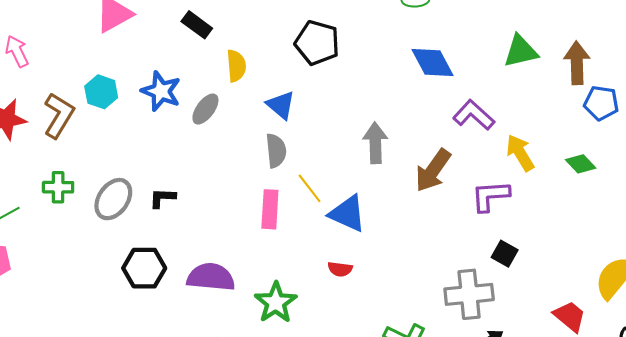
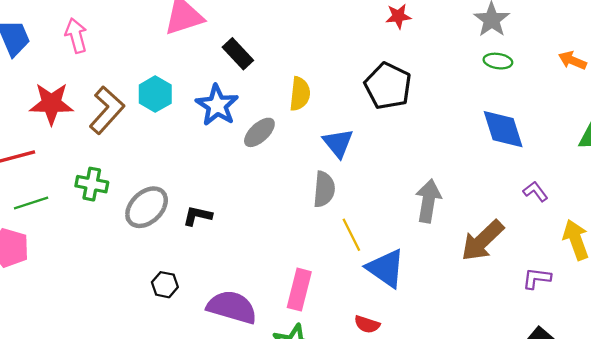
black rectangle: (197, 25) -> (238, 54), moved
purple L-shape: (474, 115) -> (535, 191), size x0.6
purple L-shape: (490, 196) -> (537, 278), size x0.7
pink rectangle: (270, 209) -> (299, 290), moved
black hexagon: (144, 268) -> (165, 285), size x0.6

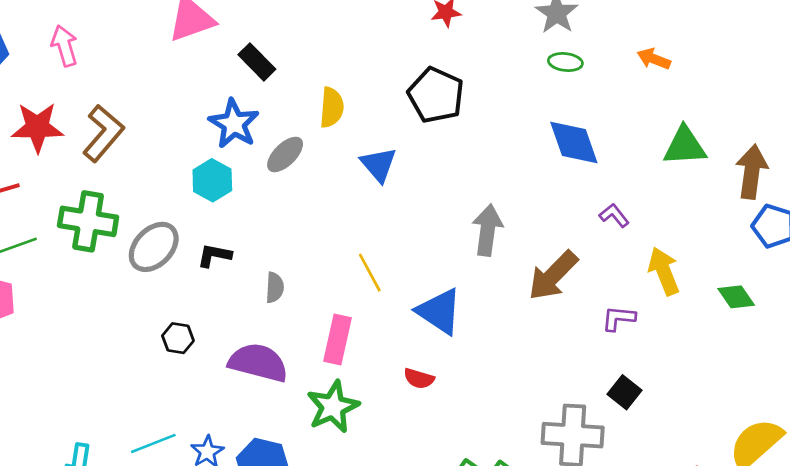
cyan hexagon: (155, 94) -> (212, 180), moved
green cross: (92, 184) -> (88, 221), size x1.5
gray semicircle: (324, 189) -> (275, 288), moved, size x0.7
yellow line: (351, 235) -> (370, 273), moved

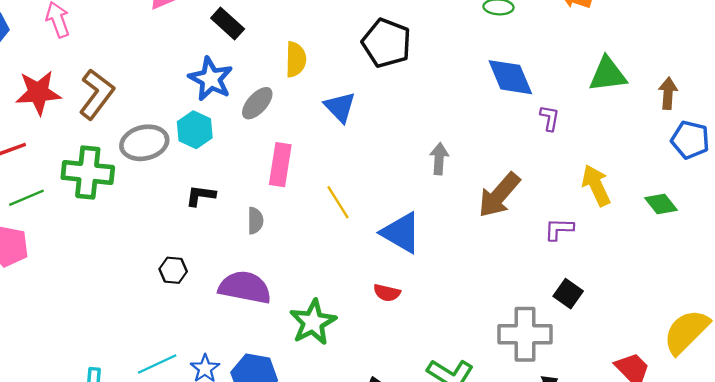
brown arrow: (752, 172) -> (668, 93), size x0.7
purple L-shape: (614, 215) -> (550, 118), moved, turned 52
gray arrow: (487, 230) -> (439, 159), size x0.7
gray ellipse: (154, 247) -> (144, 143), moved, turned 36
pink rectangle: (338, 340) -> (280, 165), moved

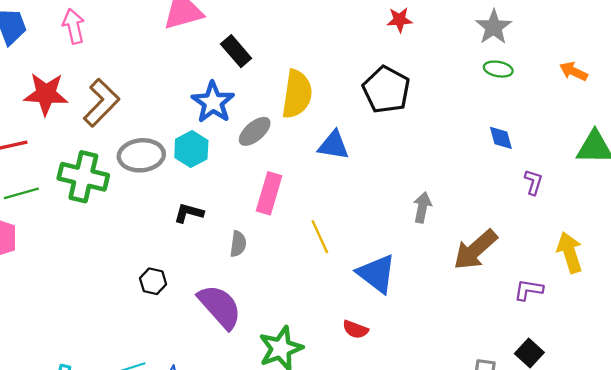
yellow semicircle: (296, 59) -> (297, 94), size x1.4
blue diamond: (510, 77) -> (501, 138), size x0.6
blue triangle: (340, 107) -> (334, 145), turned -44
purple semicircle: (245, 287) -> (220, 307), turned 30

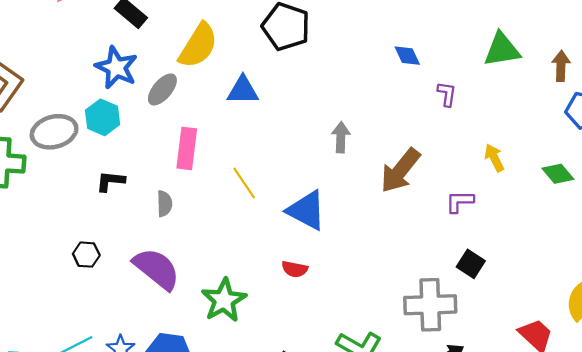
yellow semicircle: (297, 94) -> (198, 46), turned 33
yellow arrow: (570, 252) -> (494, 158), size x0.7

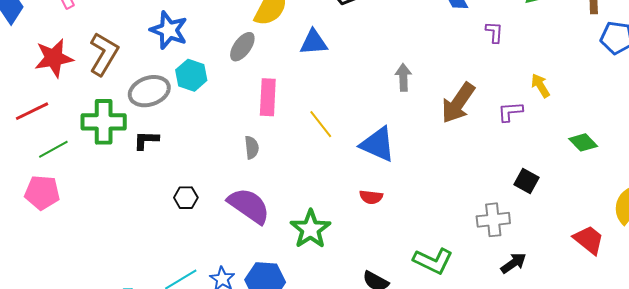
blue star: (116, 67) -> (169, 30), moved
green diamond: (558, 174) -> (583, 142), moved
black L-shape: (110, 181) -> (146, 140), moved
purple L-shape: (460, 202) -> (510, 112), moved
gray cross: (430, 305) -> (493, 220), size x0.7

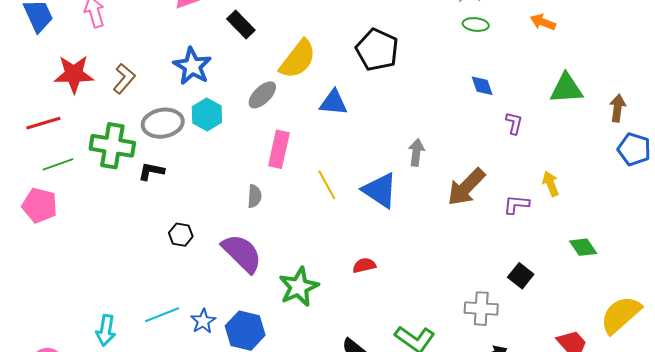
brown L-shape: (104, 54) -> (124, 79), size x0.7
blue triangle: (378, 144) -> (380, 190), moved
red semicircle: (371, 197) -> (364, 265), turned 150

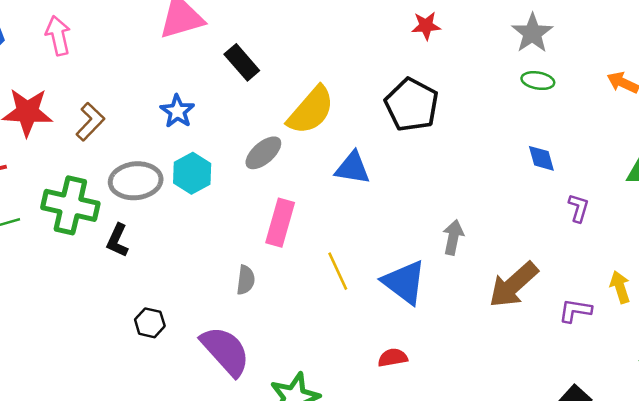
blue star: (192, 66) -> (177, 111), size x0.7
black L-shape: (151, 171) -> (117, 240), turned -80
red semicircle: (364, 265) -> (393, 358), moved

